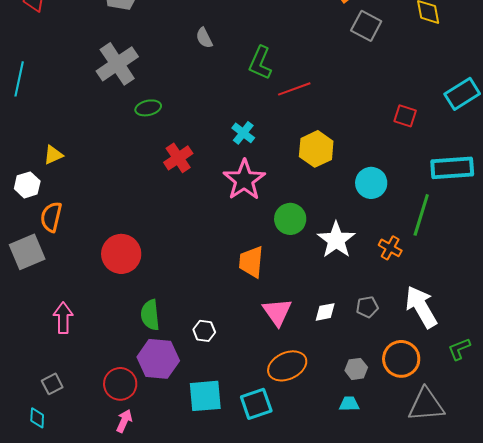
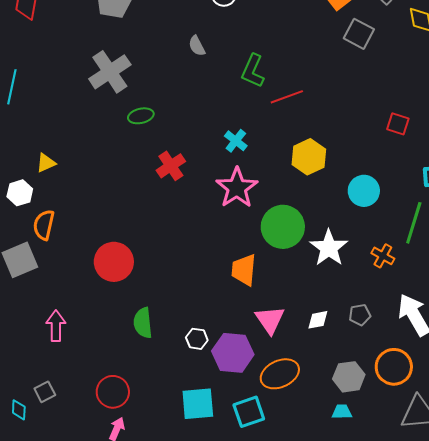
green circle: (290, 219) -> (283, 227), size x1.4
purple hexagon: (158, 359) -> (233, 353), moved
gray hexagon: (356, 369) -> (349, 377), size x1.4
cyan diamond: (37, 418) -> (19, 410), moved

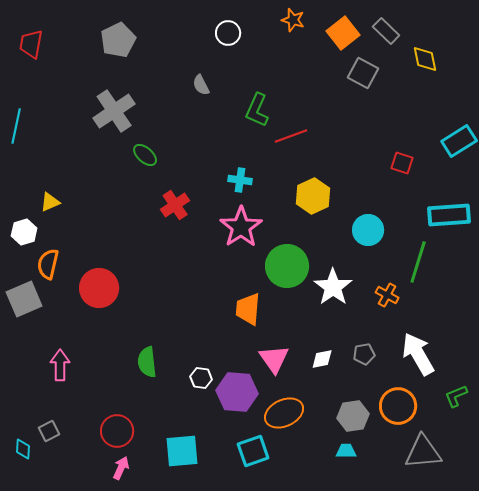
green ellipse: (141, 116) -> (145, 155), turned 55
cyan cross: (236, 141) -> (240, 180), turned -30
red circle: (114, 262) -> (99, 288), moved
cyan square: (198, 404) -> (182, 451), moved

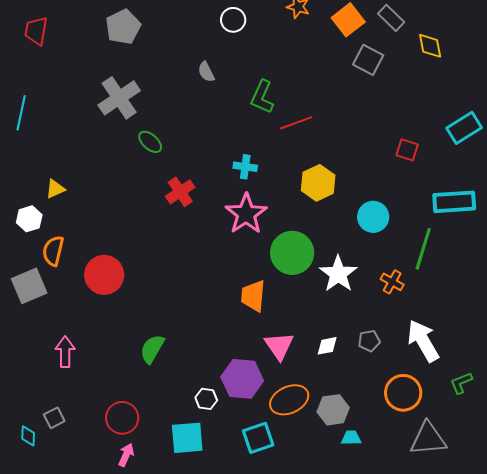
green semicircle: (147, 362) -> (152, 349), turned 36
white hexagon: (201, 378) -> (206, 399), moved
gray hexagon: (353, 416) -> (333, 410), moved

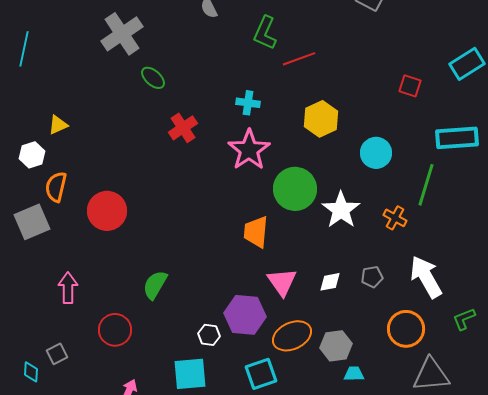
red circle: (122, 418) -> (115, 330), moved

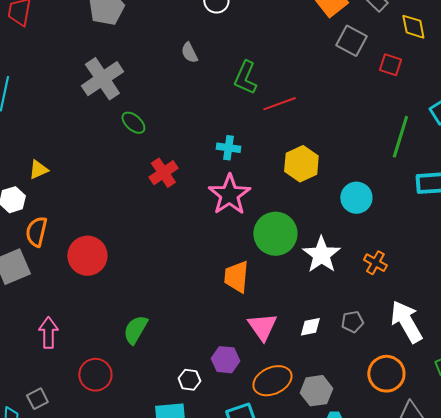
red square: (410, 86) -> (390, 65), moved
green line: (426, 185) -> (400, 137), moved
purple hexagon: (245, 315) -> (225, 360), size x0.7

